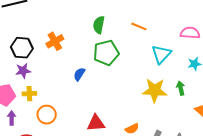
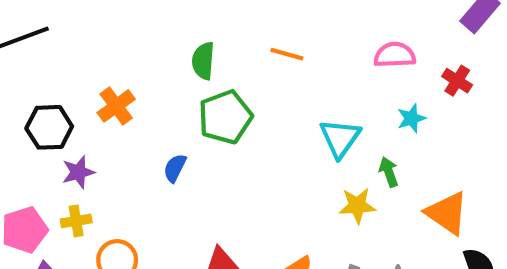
cyan triangle: (161, 54) -> (340, 138), moved
purple star: (23, 71) -> (78, 172), moved
yellow star: (155, 90) -> (357, 206), moved, size x0.7

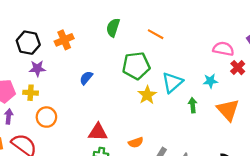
pink semicircle: (395, 55) -> (223, 49), moved
green pentagon: (225, 117) -> (136, 66), moved
yellow star: (357, 206) -> (147, 95), moved, turned 30
orange triangle: (447, 213) -> (228, 110), moved

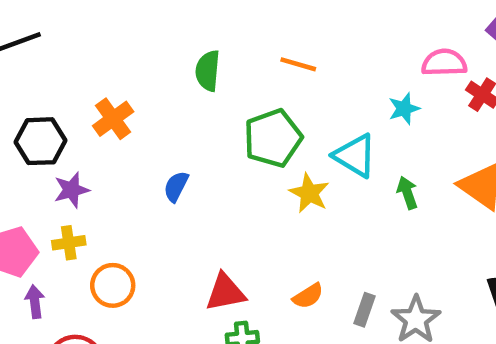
cyan star: (210, 81) -> (404, 109), moved
cyan triangle: (172, 82) -> (355, 156), turned -35

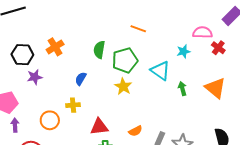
green semicircle: (208, 71) -> (99, 50), moved
yellow star: (309, 193) -> (123, 87), moved
yellow cross: (69, 243) -> (73, 105), moved

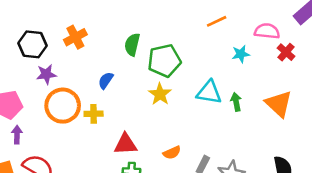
orange line: (138, 29) -> (217, 21), moved, turned -49
cyan triangle: (160, 71) -> (209, 92), moved, turned -30
orange circle: (50, 120) -> (63, 106), moved, size x1.4

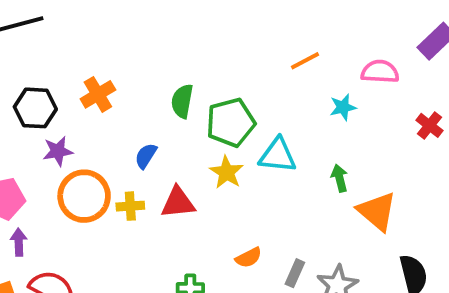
red cross: (286, 52) -> (430, 125), moved
cyan triangle: (209, 92) -> (278, 155), moved
orange triangle: (279, 104) -> (377, 211), moved
red triangle: (125, 144) -> (178, 203), moved

